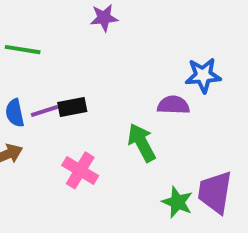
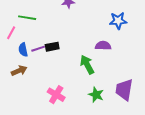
blue star: (203, 75) -> (118, 21), moved
pink cross: (80, 170) -> (56, 95), moved
green star: (177, 202) -> (96, 95), moved

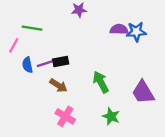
purple semicircle: (103, 46) -> (119, 29), moved
brown arrow: (19, 71) -> (58, 85), moved, turned 56
purple trapezoid: (124, 90) -> (143, 92), moved, turned -40

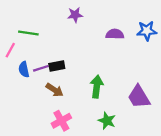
blue star: (136, 32) -> (147, 31), moved
green arrow: (101, 82) -> (97, 87), turned 35
pink cross: (65, 116) -> (61, 121), turned 30

